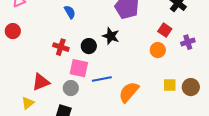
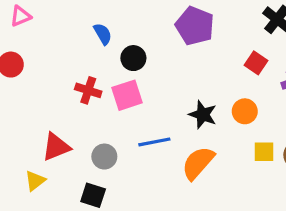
black star: (111, 36) -> (203, 115), moved
black circle: (89, 46) -> (133, 58), moved
orange circle: (158, 50) -> (245, 111), moved
pink square: (79, 68) -> (127, 95), moved, turned -30

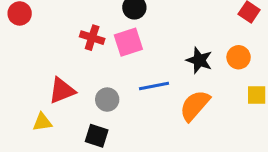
yellow triangle: (35, 181) -> (42, 122), turned 30

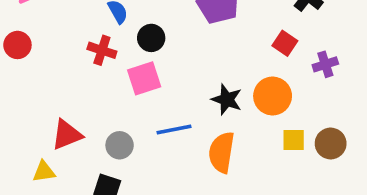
red cross: (92, 38) -> (102, 50), moved
orange circle: (239, 57) -> (273, 96), size x1.4
orange semicircle: (195, 106) -> (222, 152), turned -32

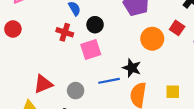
orange circle: (273, 96) -> (152, 39), moved
black star: (227, 100) -> (132, 68), moved
yellow square: (294, 140) -> (173, 92), moved

